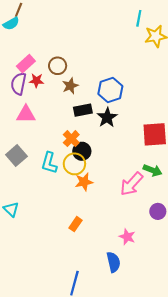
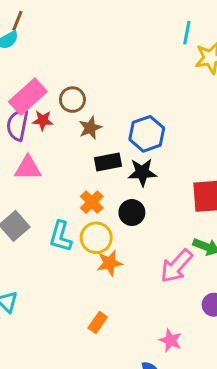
pink rectangle: (26, 64) -> (28, 97), size x1.4
black star: (107, 117) -> (142, 172), turned 30
black circle: (82, 151) -> (132, 213), moved

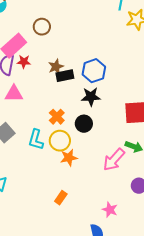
brown circle: (72, 100) -> (42, 27), moved
black rectangle: (108, 162) -> (65, 76), moved

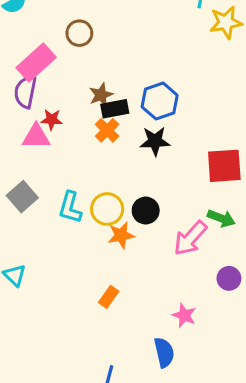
red star: (24, 62) -> (52, 120), moved
orange cross: (57, 117) -> (107, 130), moved
black circle: (84, 124) -> (146, 211), moved

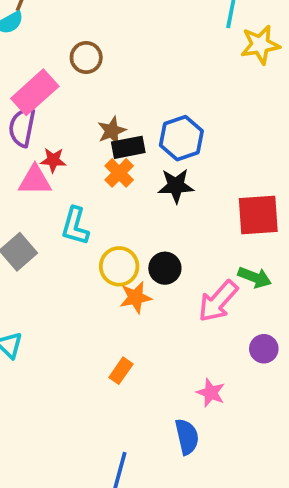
cyan L-shape: (70, 207) -> (75, 226), moved

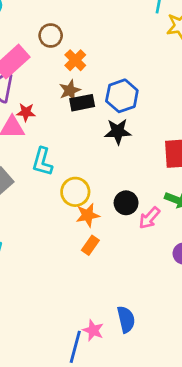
orange cross: (119, 173) -> (75, 60), moved
black circle: (165, 268) -> (126, 203), moved
pink arrow: (218, 301) -> (149, 218), size x0.7
orange rectangle: (121, 371) -> (90, 245), moved
pink star: (211, 393) -> (93, 330), moved

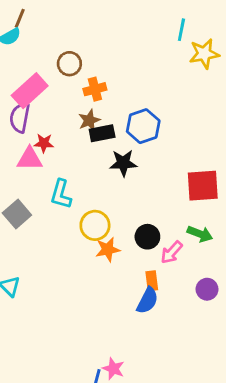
orange cross: (75, 60) -> (95, 89), turned 30
black star: (118, 131) -> (123, 163), moved
orange rectangle: (90, 245) -> (152, 281), moved, turned -42
blue semicircle: (126, 319) -> (147, 301), moved, turned 40

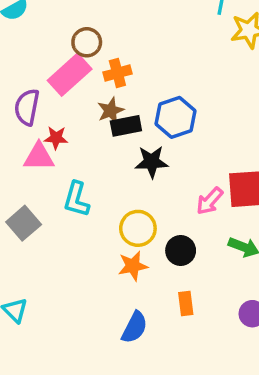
pink rectangle: (30, 91) -> (70, 75), moved
yellow circle: (95, 225) -> (138, 228), moved
pink arrow: (172, 252) -> (210, 201), moved
blue semicircle: (147, 301) -> (135, 327), moved

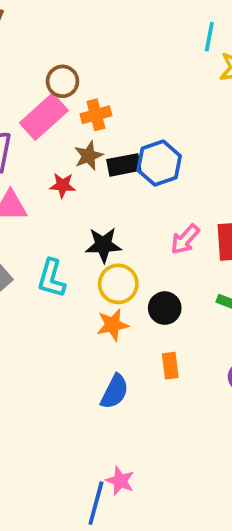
black rectangle: (126, 126) -> (124, 165), moved
red star: (56, 138) -> (63, 185), moved
black star: (152, 162) -> (103, 245), moved
cyan L-shape: (76, 199) -> (51, 278), moved
pink arrow: (210, 201) -> (185, 239), moved

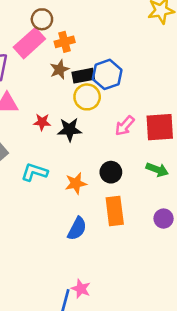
red star: (63, 185) -> (42, 122), moved
cyan L-shape: (51, 278) -> (34, 172), moved, turned 92
yellow circle: (118, 284) -> (87, 97), moved
orange rectangle: (170, 366) -> (115, 211), size x1.6

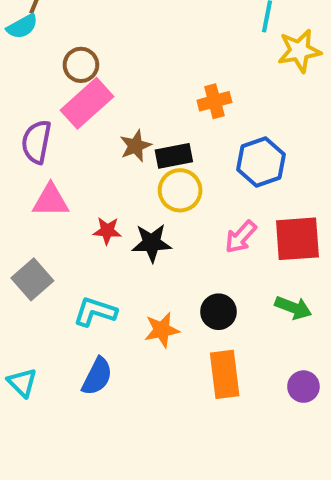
brown circle: (42, 19) -> (81, 65), moved
orange cross: (65, 42) -> (214, 101), moved
blue hexagon: (107, 74) -> (261, 162), moved
blue semicircle: (77, 229) -> (97, 376), moved

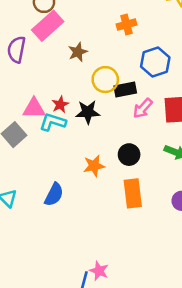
black rectangle: (174, 156) -> (125, 90), moved
pink triangle: (51, 200) -> (34, 108), moved
red star: (107, 231) -> (60, 105), turned -30
cyan L-shape: (95, 312) -> (53, 122), moved

